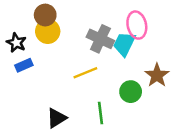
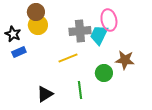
gray cross: (100, 39) -> (80, 31), turned -30
brown star: (157, 75) -> (125, 60), turned -30

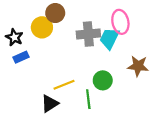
brown circle: (36, 12) -> (55, 13), moved
yellow line: (68, 58) -> (64, 85), moved
green circle: (104, 73) -> (103, 80), moved

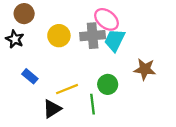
brown circle: (55, 13) -> (24, 14), moved
pink ellipse: (120, 22) -> (106, 19), moved, turned -40
yellow circle: (42, 27) -> (59, 36), moved
blue rectangle: (21, 57) -> (30, 76), moved, turned 64

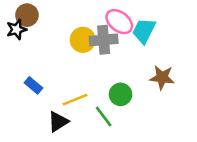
yellow circle: (59, 36) -> (83, 40), moved
black star: (15, 39) -> (17, 29), moved, turned 30
cyan trapezoid: (115, 40) -> (144, 31), moved
green line: (93, 104) -> (104, 116), turned -30

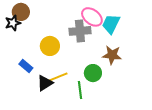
yellow circle: (83, 40) -> (50, 46), moved
brown star: (162, 77) -> (112, 55), moved
green line: (104, 116) -> (80, 90), turned 30
black triangle: (58, 122) -> (45, 83), moved

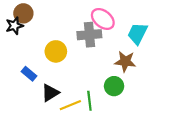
cyan trapezoid: (111, 24) -> (138, 34), moved
green circle: (93, 73) -> (114, 86), moved
yellow line: (58, 77) -> (70, 105), moved

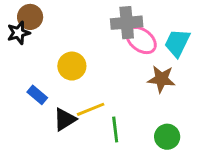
pink ellipse: (103, 19) -> (141, 40), moved
gray cross: (89, 35) -> (127, 23), moved
green circle: (114, 86) -> (167, 137), moved
yellow line: (70, 105) -> (91, 109), moved

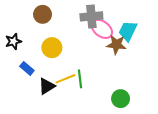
brown circle: (30, 17) -> (43, 14), moved
black star: (19, 33) -> (13, 41), moved
brown star: (161, 79) -> (116, 45), moved
green line: (115, 130) -> (80, 79), moved

